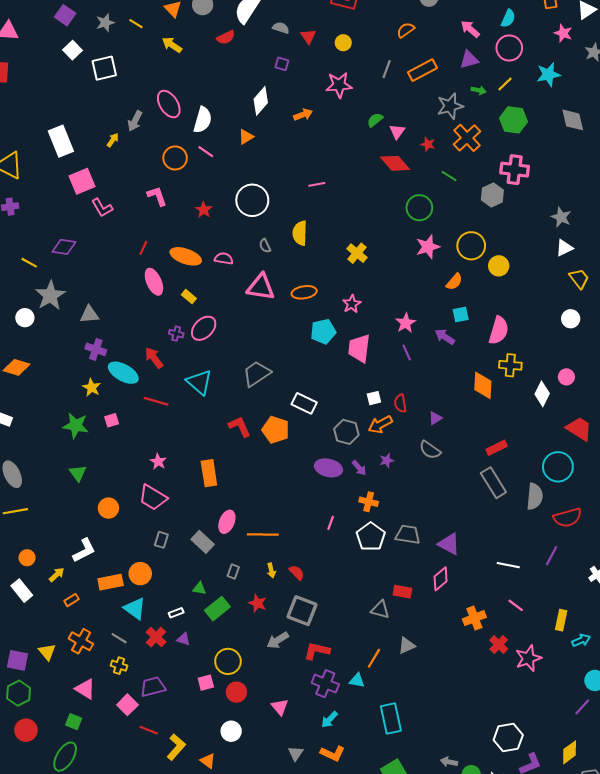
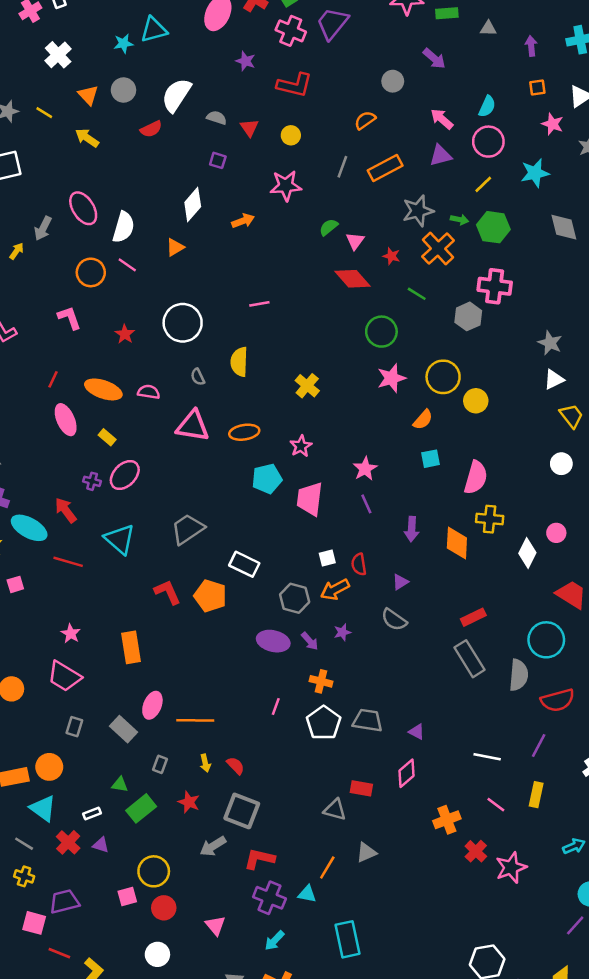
green arrow: (479, 90) -> (459, 220), moved
purple arrow: (445, 337) -> (412, 529), moved, turned -120
purple triangle: (449, 544) -> (417, 732), size x0.6
yellow rectangle: (561, 620) -> (536, 795), moved
pink square: (127, 705) -> (34, 923), turned -30

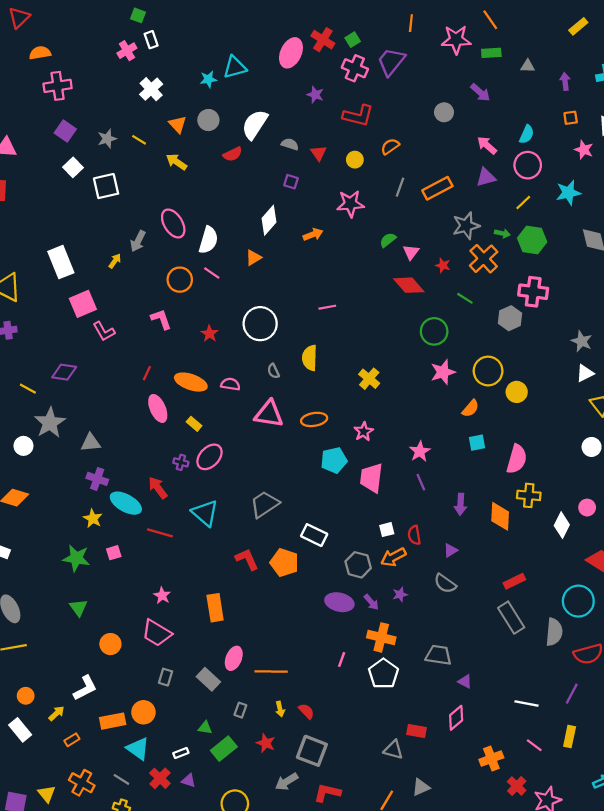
orange semicircle: (365, 120) -> (390, 146), moved
orange cross: (321, 681) -> (381, 637), size x1.4
gray trapezoid: (368, 720) -> (439, 655), moved

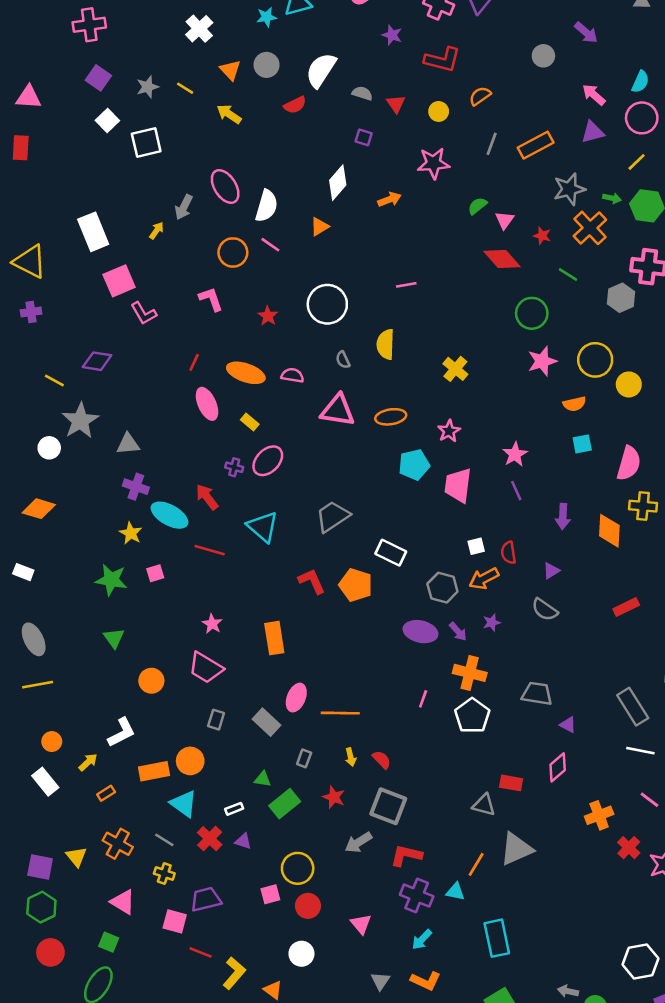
orange semicircle: (470, 408) -> (574, 404), turned 36
gray rectangle: (511, 618) -> (633, 707), moved
gray triangle: (421, 787) -> (516, 849), size x1.6

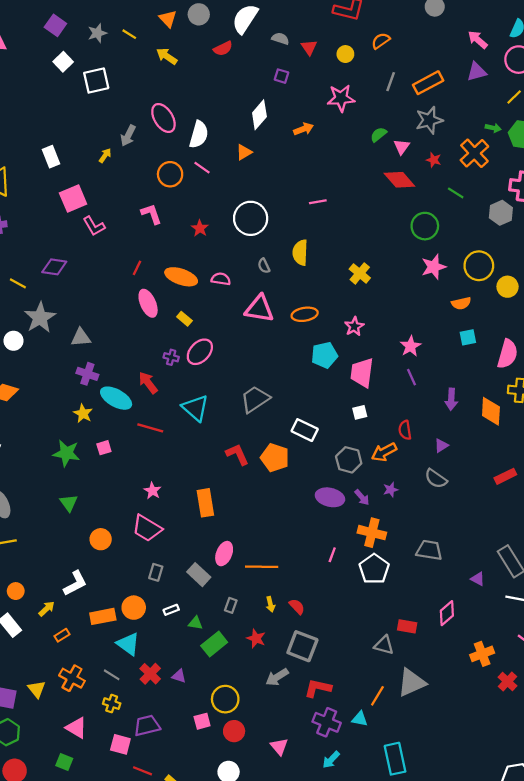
gray star: (569, 189) -> (429, 120), moved
white rectangle: (93, 232) -> (51, 157), size x0.7
white square: (476, 546) -> (360, 412), moved
purple triangle: (568, 725) -> (478, 579), moved
white rectangle: (234, 809) -> (171, 610), moved

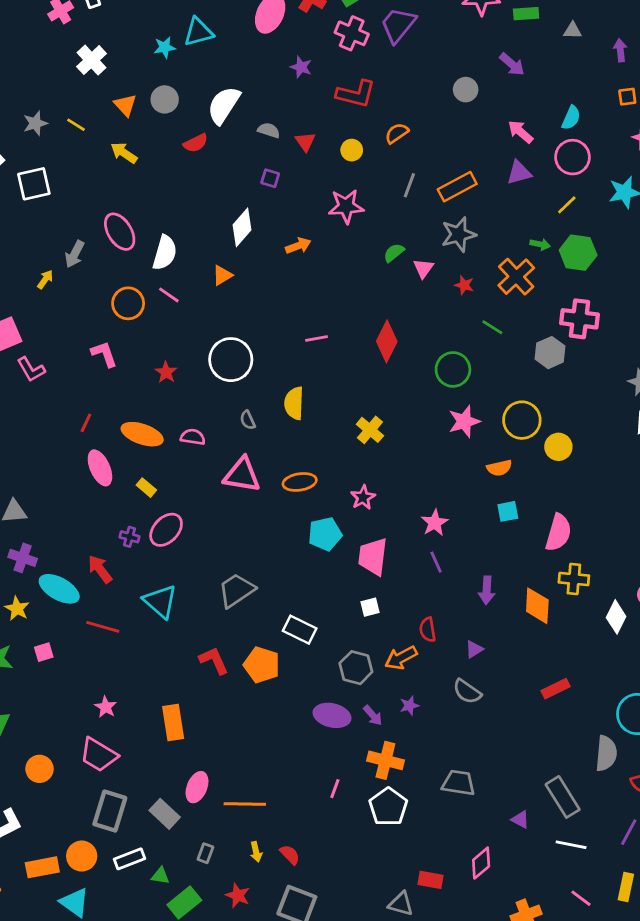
red diamond: (399, 180) -> (387, 341), moved, turned 68
gray rectangle: (156, 572) -> (110, 811), size x1.8
white rectangle: (171, 610) -> (130, 859), size x1.5

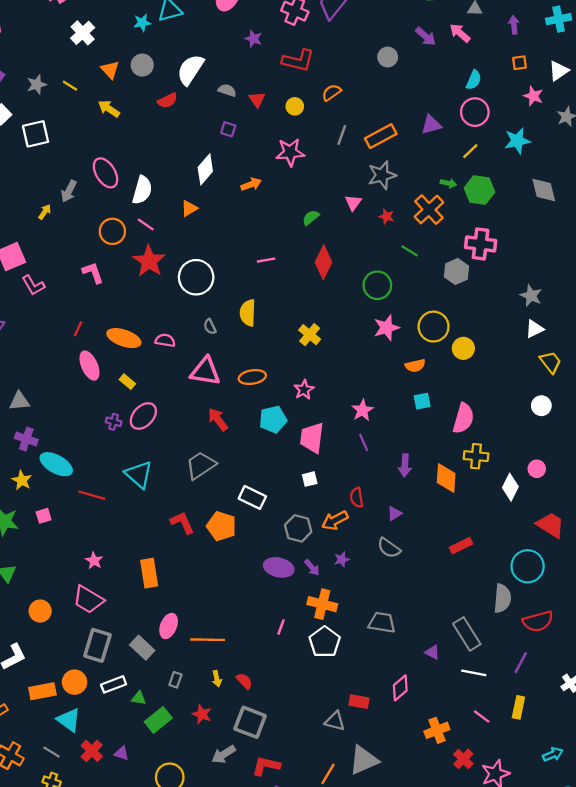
pink arrow: (520, 132) -> (460, 33), moved
green semicircle: (394, 253) -> (311, 218), moved
red star: (166, 372) -> (149, 261), moved, size x1.8
red arrow: (100, 569) -> (218, 419), moved

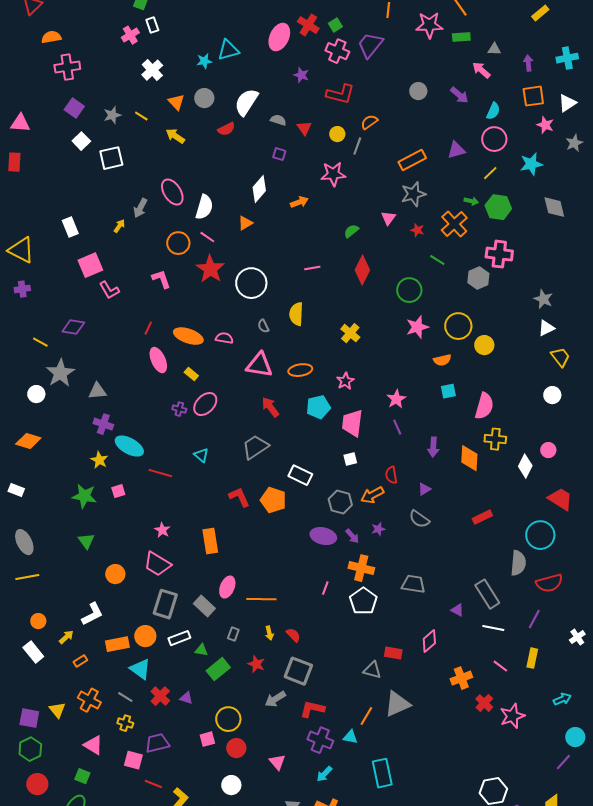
purple arrow: (426, 36) -> (459, 95), moved
orange square: (520, 63) -> (533, 96), size x1.6
gray line: (342, 135) -> (357, 146), moved
cyan triangle: (139, 475) -> (201, 455), size x0.6

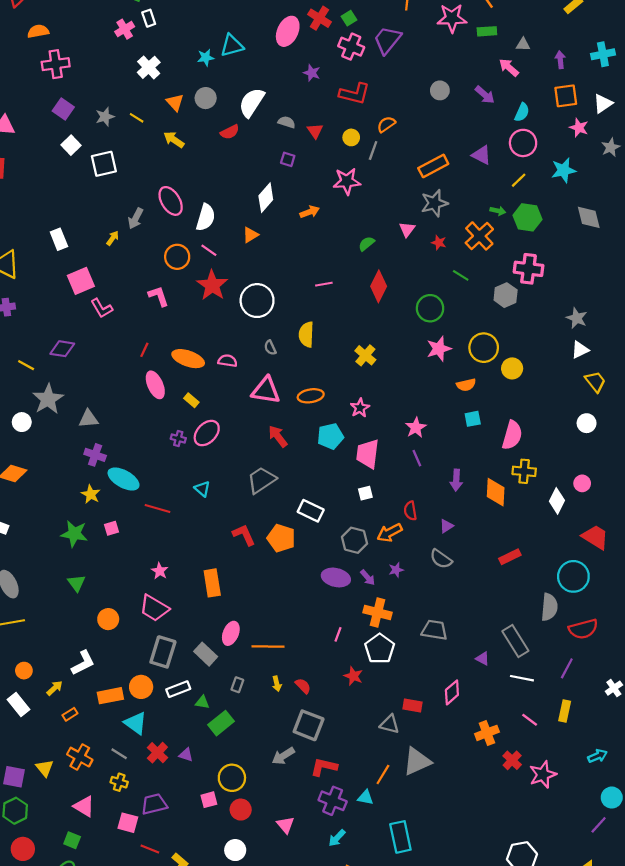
purple triangle: (456, 150) -> (481, 155), turned 42
red star: (256, 664) -> (353, 676), moved

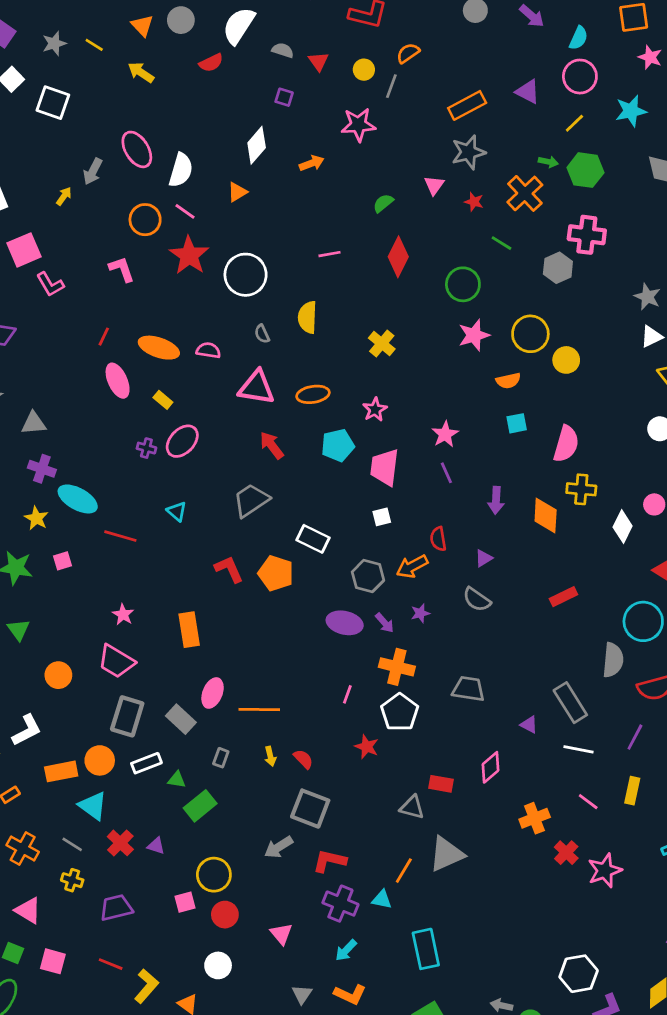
white square: (104, 164) -> (53, 103), turned 32
pink square: (128, 823) -> (53, 961), moved

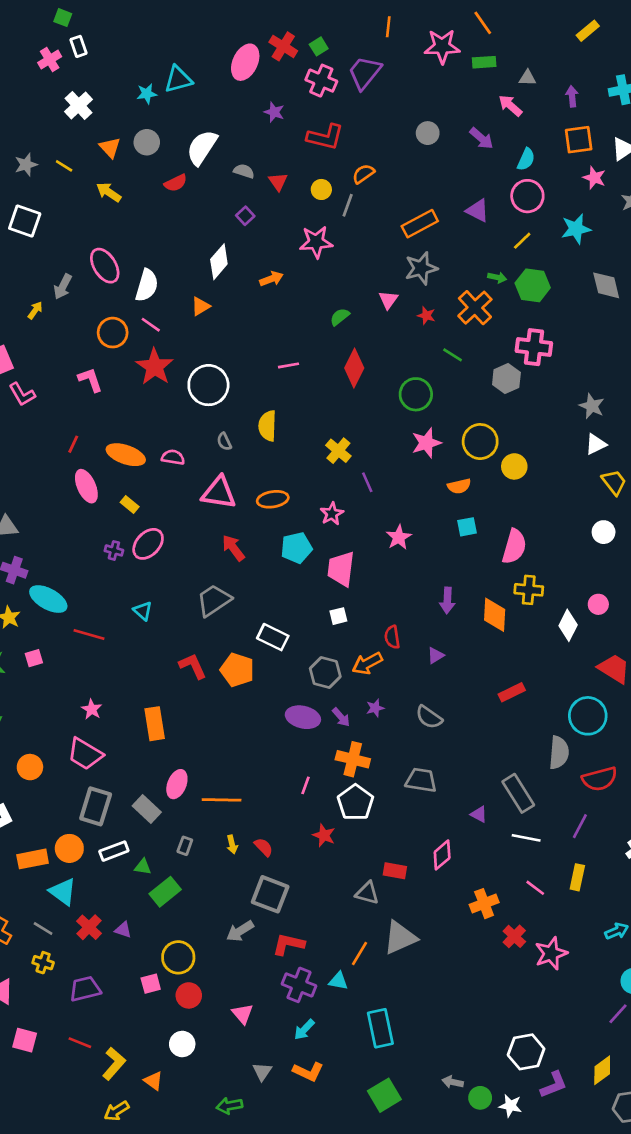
purple square: (284, 97) -> (245, 216), turned 30
purple line: (446, 473) -> (367, 482), moved
gray semicircle: (477, 599) -> (429, 717), moved

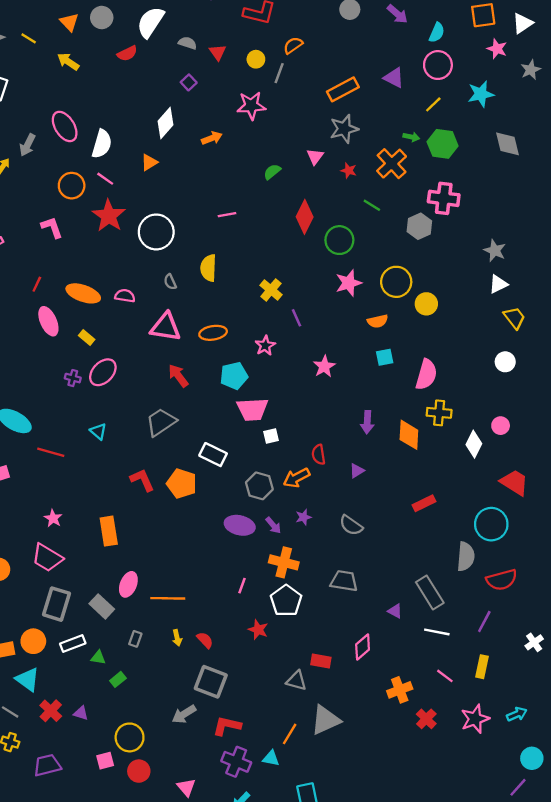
red diamond: (354, 368) -> (305, 217), moved
pink trapezoid: (341, 569) -> (252, 409), moved, turned -100
green rectangle: (165, 892) -> (118, 679), size x0.6
pink star: (551, 953) -> (475, 719), moved

